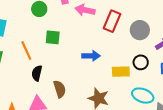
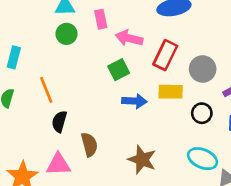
green square: (53, 37) -> (119, 70), moved, turned -35
yellow rectangle: (121, 72) -> (171, 92), moved

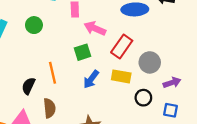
green circle: (66, 34) -> (34, 25), moved
orange line: (46, 90) -> (53, 73), moved
blue arrow: (134, 101) -> (91, 79), turned 114

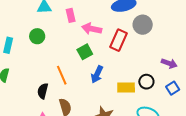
gray circle: (150, 62) -> (143, 25), moved
yellow rectangle: (121, 76) -> (126, 88), moved
purple arrow: (172, 83) -> (169, 63), turned 49
blue square: (170, 110) -> (173, 88), turned -32

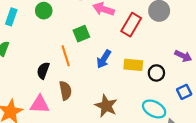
green square: (85, 52) -> (81, 34), moved
yellow rectangle: (126, 88) -> (133, 65), moved
blue square: (173, 88) -> (184, 92), moved

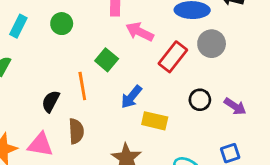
green square: (81, 34) -> (107, 60), turned -35
yellow rectangle: (133, 65) -> (155, 121), moved
black circle: (156, 73) -> (200, 100), moved

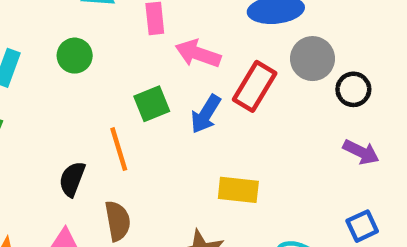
green square: (107, 60) -> (152, 104), turned 35
blue arrow: (131, 97) -> (206, 114), moved
black circle: (200, 100) -> (353, 89), moved

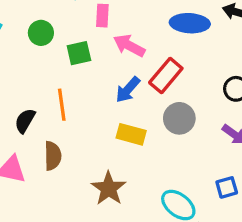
gray circle: (312, 59) -> (179, 118), moved
green square: (152, 104) -> (79, 53), moved
yellow rectangle: (238, 190) -> (131, 134), moved

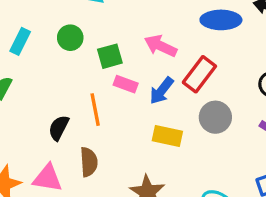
pink rectangle: (102, 16) -> (126, 84), moved, turned -70

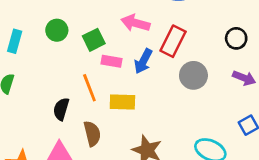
yellow rectangle: (167, 136) -> (122, 102), moved

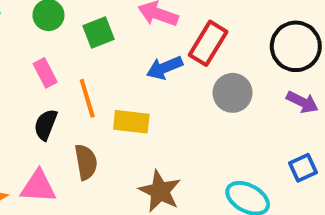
black circle: (236, 38) -> (296, 46), size x1.6
pink rectangle: (112, 61) -> (45, 73), moved, turned 48
blue arrow: (143, 61) -> (165, 68), turned 35

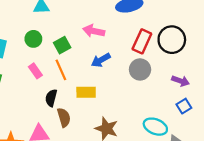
red rectangle: (208, 43) -> (142, 41), moved
orange line: (87, 98) -> (61, 70), moved
purple arrow: (302, 102) -> (181, 81), moved
black semicircle: (46, 125) -> (51, 98), moved

